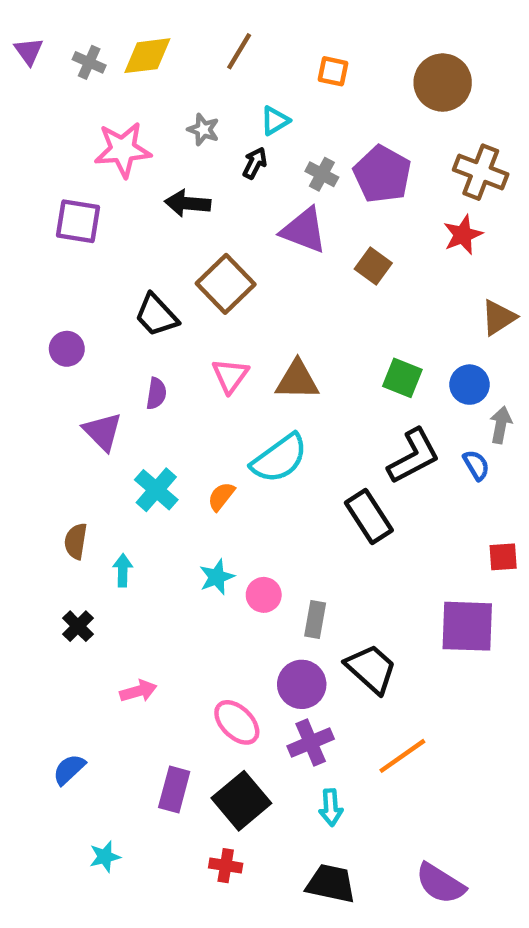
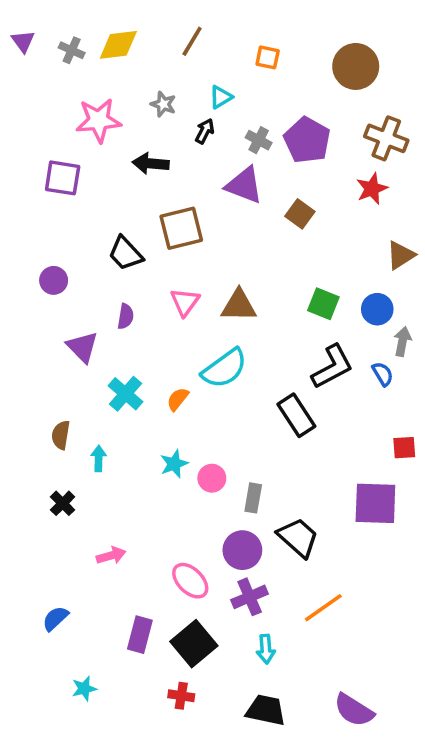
brown square: (226, 284) -> (181, 228), turned 30

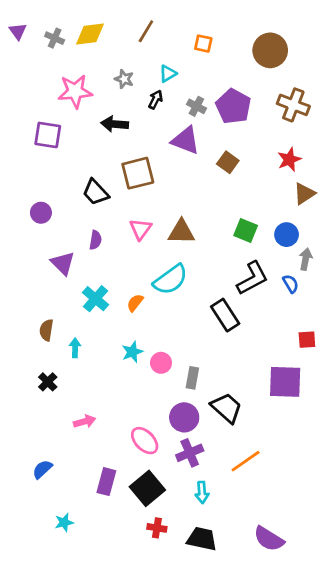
red star: (372, 189) -> (289, 160), moved
red cross: (181, 696) -> (157, 528), moved

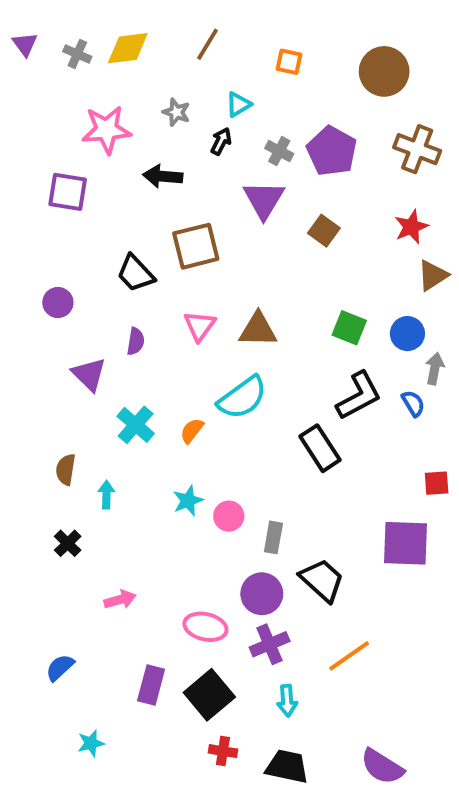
purple triangle: (186, 140) -> (264, 200), turned 40
pink ellipse: (145, 441) -> (205, 627), turned -32

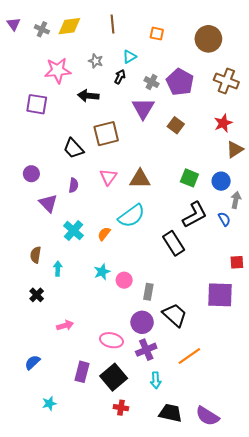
brown line: (207, 44) -> (113, 24), turned -36
purple circle: (58, 303) -> (31, 174), moved
black trapezoid: (287, 767) -> (170, 413), moved

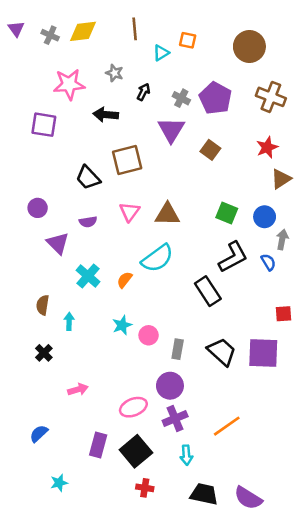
cyan triangle: (129, 57) -> (161, 53), moved
purple semicircle: (74, 185) -> (88, 222), turned 72
black trapezoid: (175, 315) -> (222, 352), moved
pink ellipse: (111, 340) -> (133, 407), turned -35

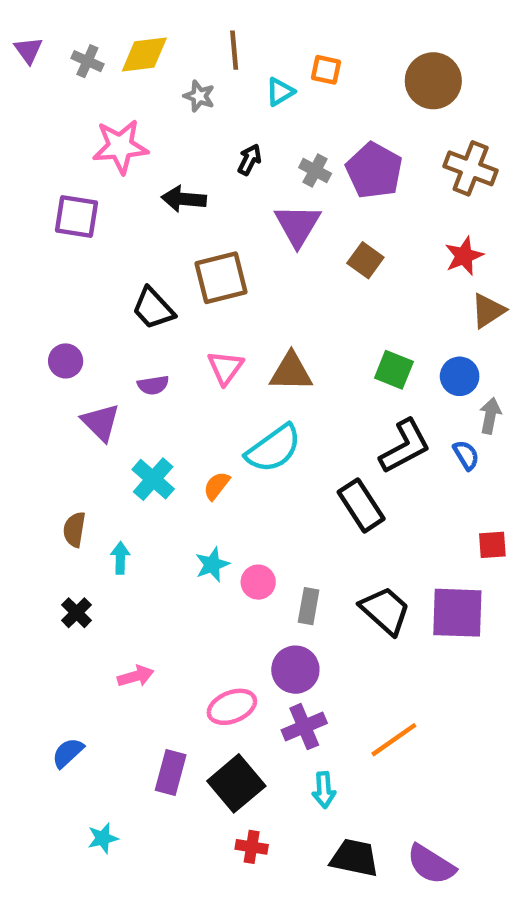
gray star: (114, 73) -> (199, 96), moved

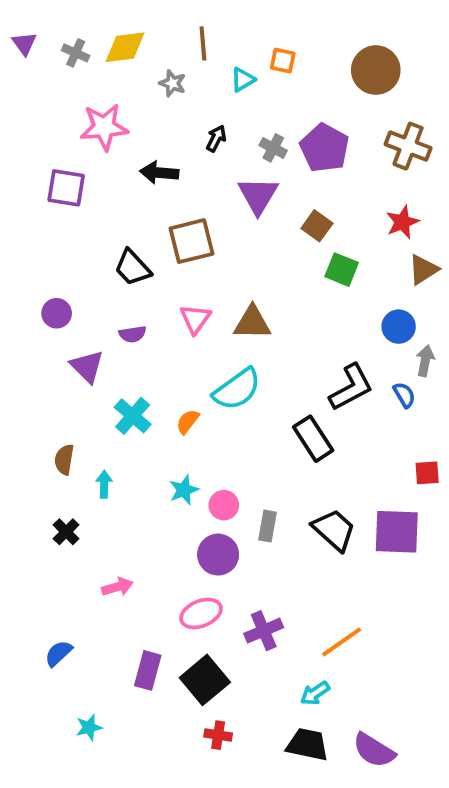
green square: (394, 370) -> (342, 270), moved
purple circle: (295, 670) -> (218, 555), moved
cyan arrow: (324, 790) -> (315, 693), moved, turned 60

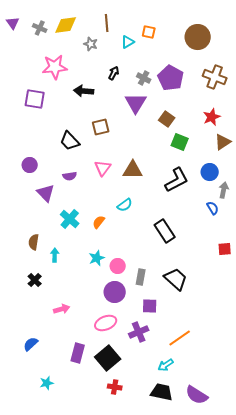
brown square: (191, 241) -> (101, 127), size x0.7
black L-shape: (351, 387) -> (177, 180), moved
cyan semicircle: (237, 389) -> (125, 205), size x0.6
purple square: (397, 532) -> (150, 306), moved, size x0.6

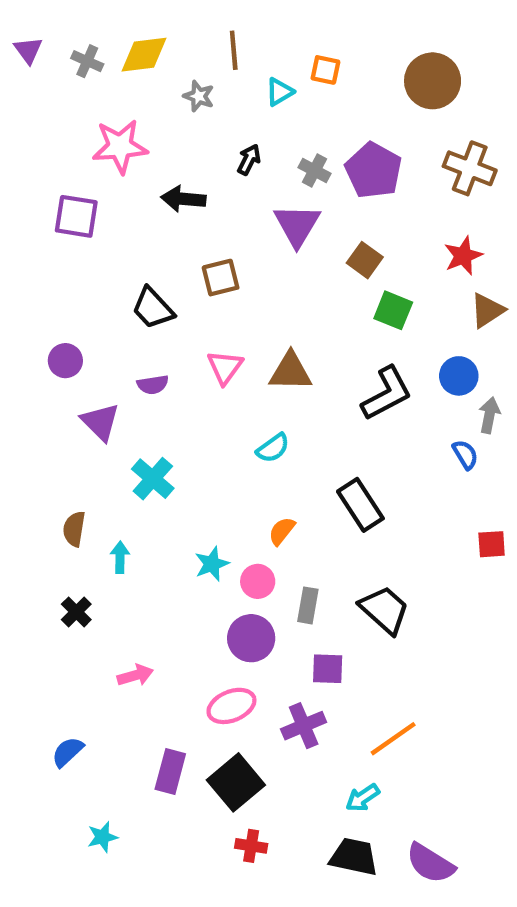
orange semicircle: (99, 222) -> (282, 531), moved

